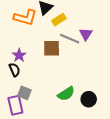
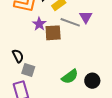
purple star: (19, 55) -> (39, 24), moved
gray square: (24, 93) -> (28, 70), moved

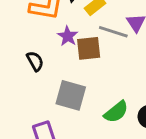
black semicircle: (18, 56) -> (35, 61), moved
gray square: (28, 70) -> (71, 95), moved, size x1.5

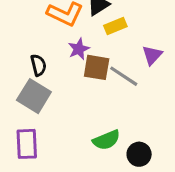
gray line: (113, 32) -> (124, 76), moved
gray square: (71, 95) -> (34, 96), moved

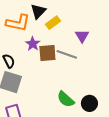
green semicircle: (106, 140) -> (66, 99), turned 78

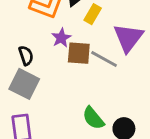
yellow rectangle: (53, 23) -> (93, 14), turned -32
purple triangle: (82, 36) -> (128, 38), size x1.6

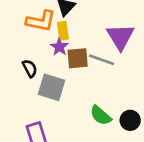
yellow rectangle: (93, 14) -> (63, 31), moved, turned -30
gray square: (24, 84) -> (51, 87), moved

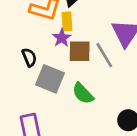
gray line: (102, 60) -> (104, 55), turned 35
green semicircle: (101, 115) -> (83, 93), moved

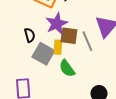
yellow rectangle: (67, 21) -> (58, 47), moved
purple star: (62, 38) -> (57, 24), size x1.5

